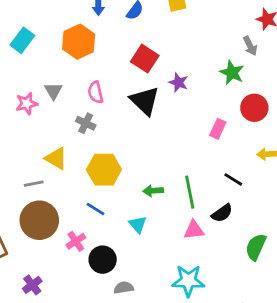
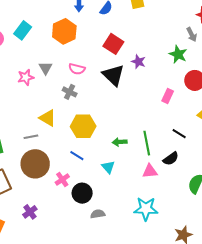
pink semicircle: (96, 92) -> (77, 69), turned -63

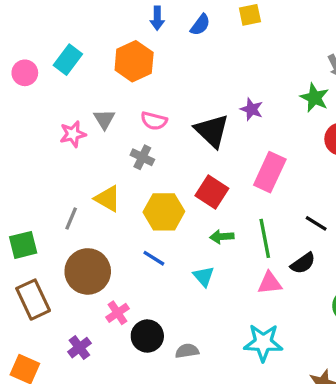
red square: (113, 44) -> (212, 192), moved
pink rectangle: (168, 96) -> (270, 172), moved, size x1.6
gray line: (31, 137) -> (71, 218), moved, turned -56
pink cross: (62, 180) -> (118, 313), moved
black circle: (82, 193) -> (147, 336), moved

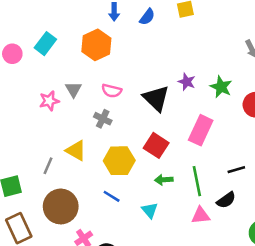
green star: (314, 98) -> (221, 87), moved
black line: (316, 223) -> (236, 170), turned -48

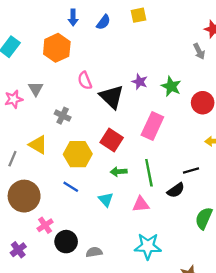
pink semicircle: (112, 91) -> (85, 81), moved, turned 54
black line: (236, 170) -> (191, 170), moved
pink triangle: (201, 215) -> (141, 204), moved

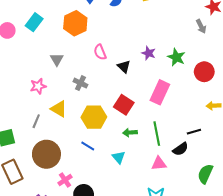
black triangle: (112, 97) -> (124, 67), size x0.6
pink star: (14, 99) -> (38, 86), moved
pink triangle: (141, 204) -> (159, 163), moved

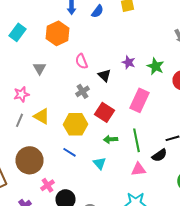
gray cross: (80, 83) -> (82, 91), moved, turned 32
gray line: (36, 121) -> (20, 120), moved

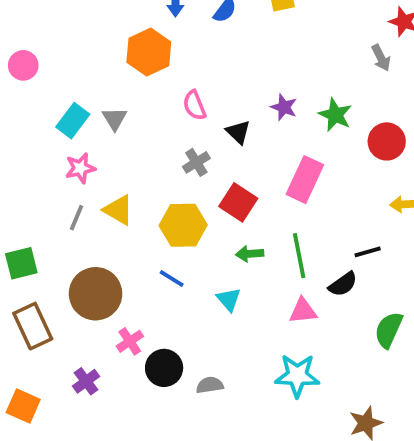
cyan rectangle: (18, 32) -> (73, 121), moved

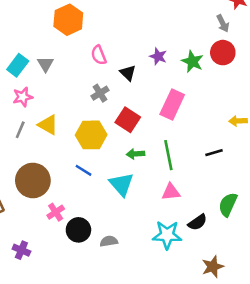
red circle: (387, 141) -> (223, 53), moved
black semicircle: (343, 284) -> (197, 222), moved
cyan triangle: (229, 299) -> (122, 184), size x1.5
purple cross: (86, 381) -> (21, 250), moved, turned -30

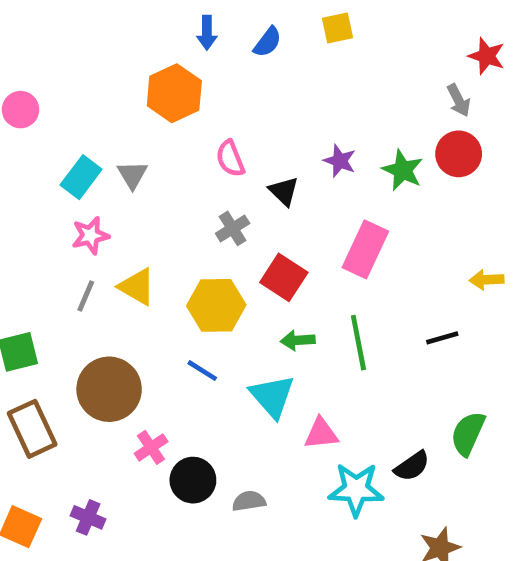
pink triangle: (171, 192) -> (321, 434), moved

